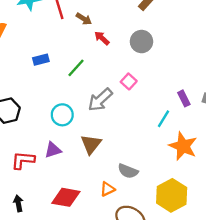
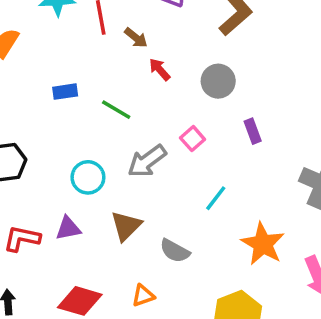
green line: (76, 68) -> (116, 110), turned 72
purple rectangle: (184, 98) -> (253, 131), moved
cyan line: (164, 119) -> (216, 198), moved
gray semicircle: (128, 171) -> (175, 251), moved

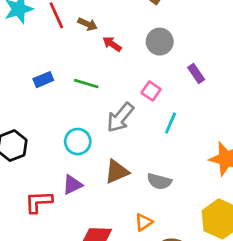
cyan line: (216, 198) -> (171, 123), moved
brown triangle: (126, 226) -> (117, 172), turned 36

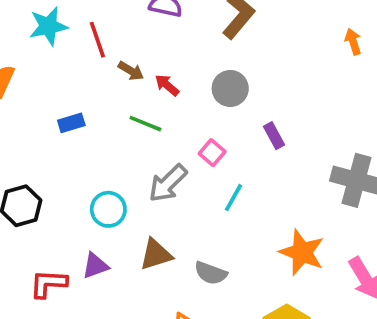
brown arrow: (88, 24) -> (131, 71), moved
green line: (86, 84) -> (145, 124), moved

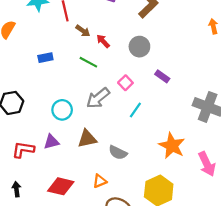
purple rectangle: (274, 136) -> (162, 76), turned -32

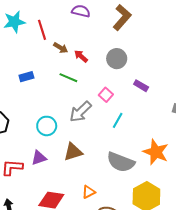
gray semicircle: (118, 153) -> (121, 162), moved, size x1.5

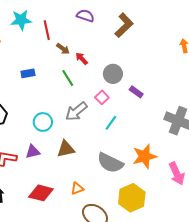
gray circle: (117, 59) -> (113, 74), moved
green line: (68, 78) -> (68, 78), turned 30
orange star: (156, 152) -> (145, 156), turned 30

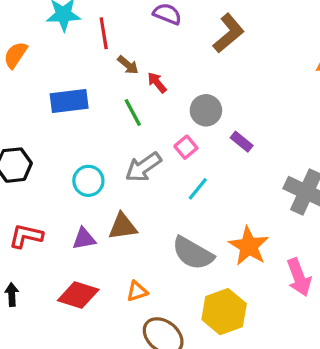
blue rectangle: (28, 73) -> (69, 101), size x1.6
purple triangle: (33, 152) -> (84, 239), moved
orange star: (145, 156) -> (249, 246), turned -30

